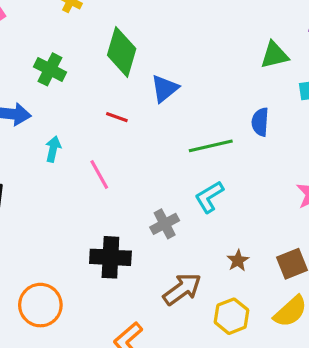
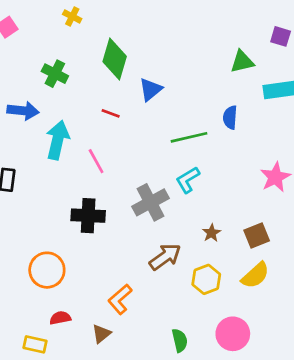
cyan arrow: (53, 149) -> (58, 140), size x1.8
gray cross: (165, 224) -> (150, 202), size x1.5
black cross: (110, 257) -> (88, 216), moved

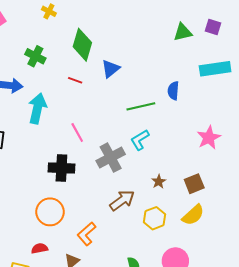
green triangle: (242, 62) -> (183, 32), moved
red line: (111, 113) -> (75, 80), moved
pink line: (96, 161) -> (77, 132), moved
orange circle: (47, 270) -> (50, 212), moved

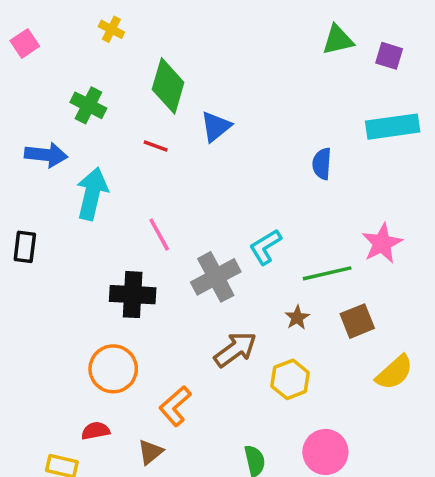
green triangle: (183, 32) -> (338, 40), moved
green line: (141, 106) -> (327, 273), moved
yellow semicircle: (193, 215) -> (394, 372), moved

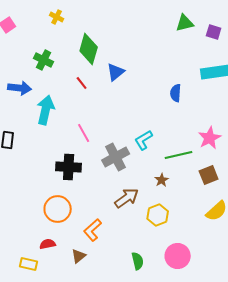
red line: (156, 146) -> (82, 83), turned 32
brown square: (357, 321) -> (209, 175), moved

